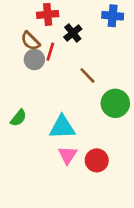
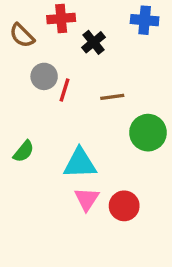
brown semicircle: (30, 41) -> (22, 36), moved
red line: (50, 52) -> (65, 90), moved
brown line: (87, 75) -> (112, 97), turned -54

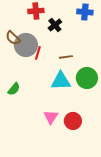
brown semicircle: (22, 36) -> (13, 38), moved
gray circle: (44, 76) -> (26, 45), size x1.5
cyan triangle: (80, 163) -> (61, 81), moved

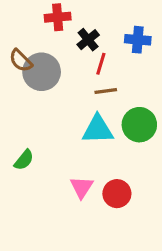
blue cross: (85, 12) -> (138, 40), moved
red line: (38, 53) -> (101, 64), moved
green semicircle: (14, 89) -> (24, 160), moved

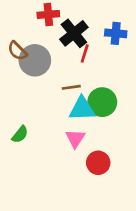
black cross: (88, 40) -> (74, 33), size x1.5
brown line: (106, 91) -> (71, 87), moved
green circle: (139, 125) -> (102, 102), moved
pink triangle: (82, 187) -> (75, 138), moved

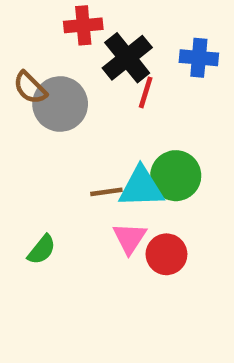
brown line: (71, 87) -> (106, 192), moved
green semicircle: (20, 134) -> (42, 250), moved
red circle: (98, 163) -> (166, 254), moved

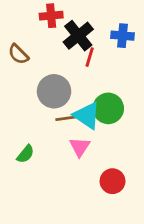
gray circle: (60, 104) -> (54, 91), moved
cyan triangle: (141, 187) -> (87, 116), turned 36
red circle: (166, 254) -> (113, 181), moved

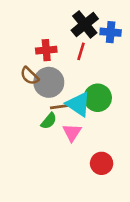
red cross: (51, 16) -> (46, 50), moved
black cross: (78, 36) -> (85, 24), moved
brown semicircle: (18, 54) -> (29, 76), moved
green semicircle: (25, 154) -> (49, 121), moved

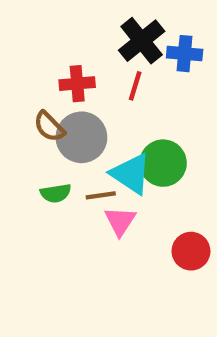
brown line: (59, 107) -> (101, 195), moved
green semicircle: (49, 121) -> (56, 193), moved, turned 42
red circle: (102, 163) -> (191, 251), moved

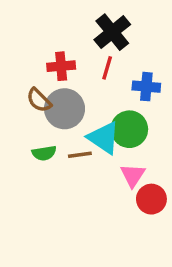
blue cross: (185, 54) -> (146, 87), moved
pink triangle: (120, 221) -> (133, 175), moved

